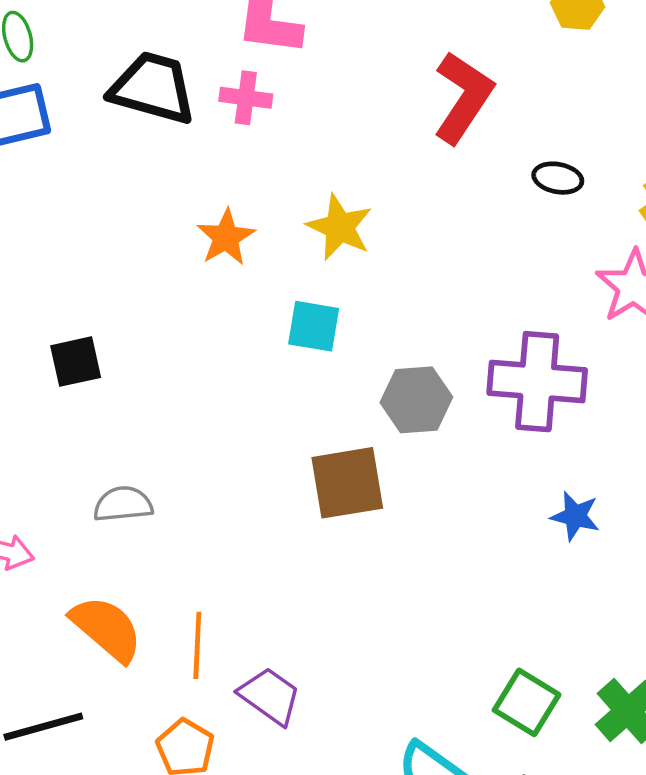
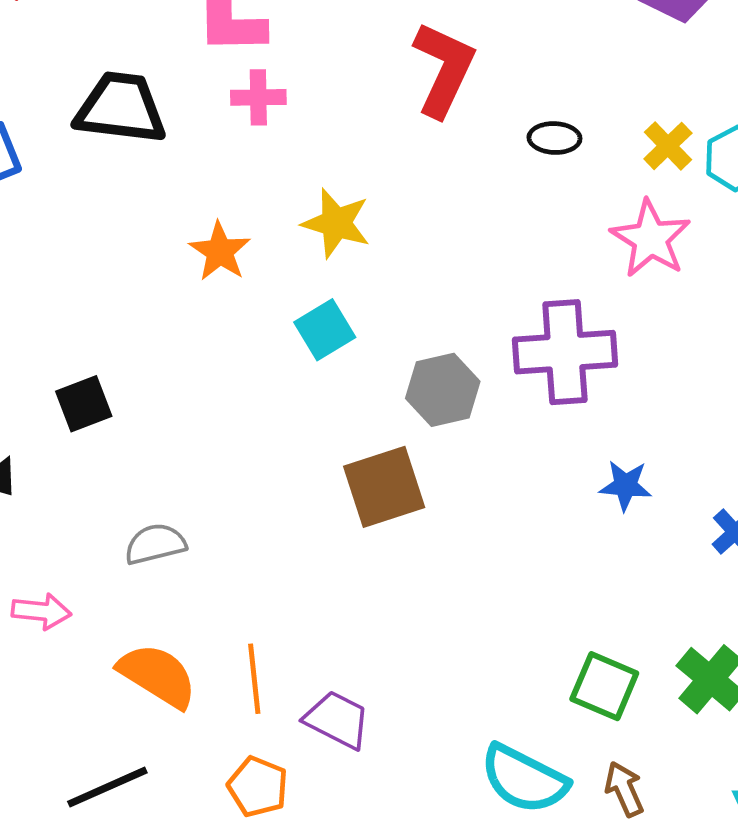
pink cross: (246, 98) -> (258, 97), moved
cyan square: (314, 326) -> (325, 330), turned -32

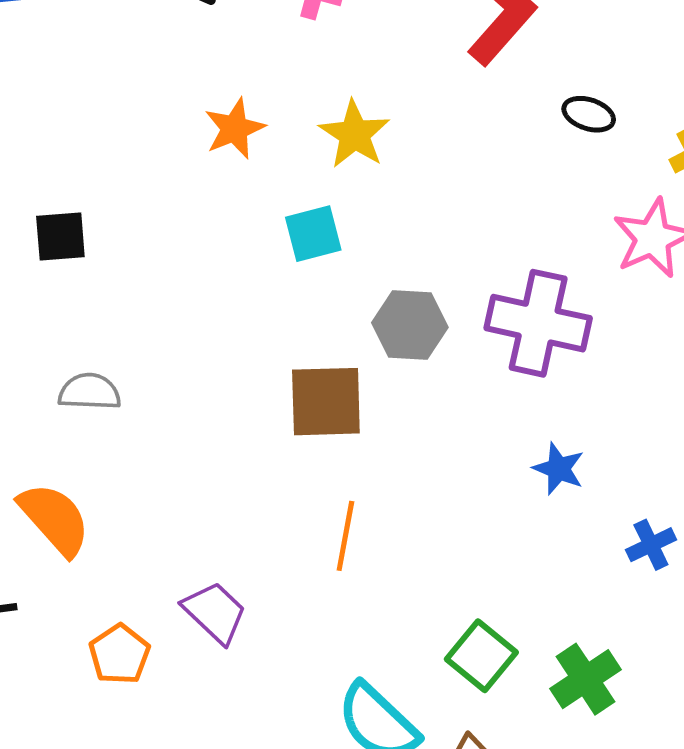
orange line: (254, 679) -> (345, 536), moved

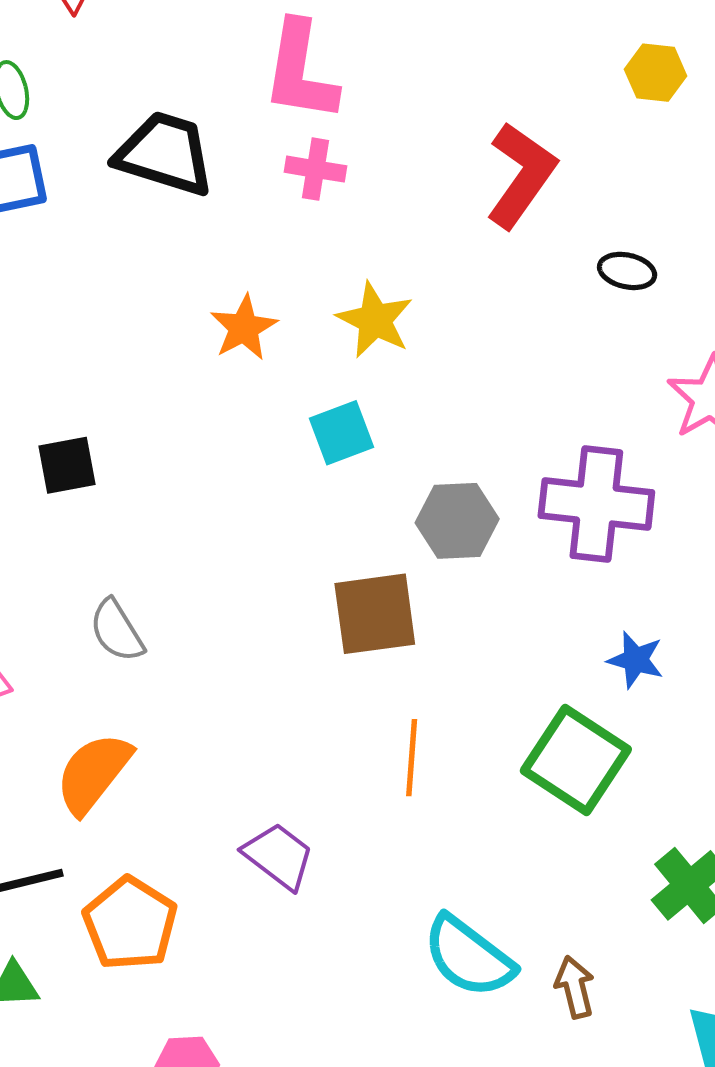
gray semicircle: (90, 392) -> (117, 631), turned -118
orange semicircle: (55, 519) -> (93, 773), turned -94
orange pentagon: (119, 654) -> (130, 924), moved, size x1.4
green square: (481, 656) -> (576, 760), moved, size x1.4

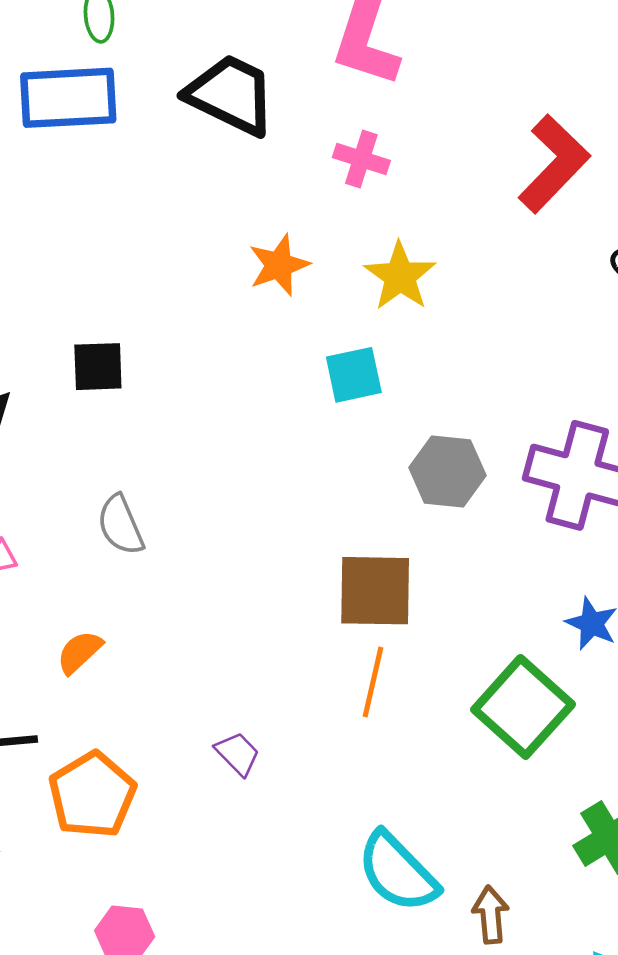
pink cross: (315, 169) -> (361, 159), moved
brown square: (375, 614) -> (375, 591), moved
orange semicircle: (93, 773) -> (80, 652), size x0.6
purple trapezoid: (279, 856) -> (238, 754), size x0.7

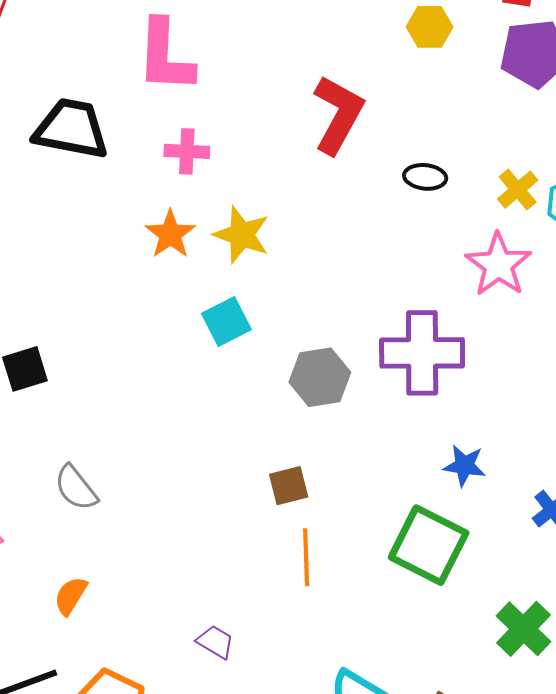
orange star: (279, 265) -> (170, 234), moved
brown square: (375, 591) -> (289, 486), size x0.6

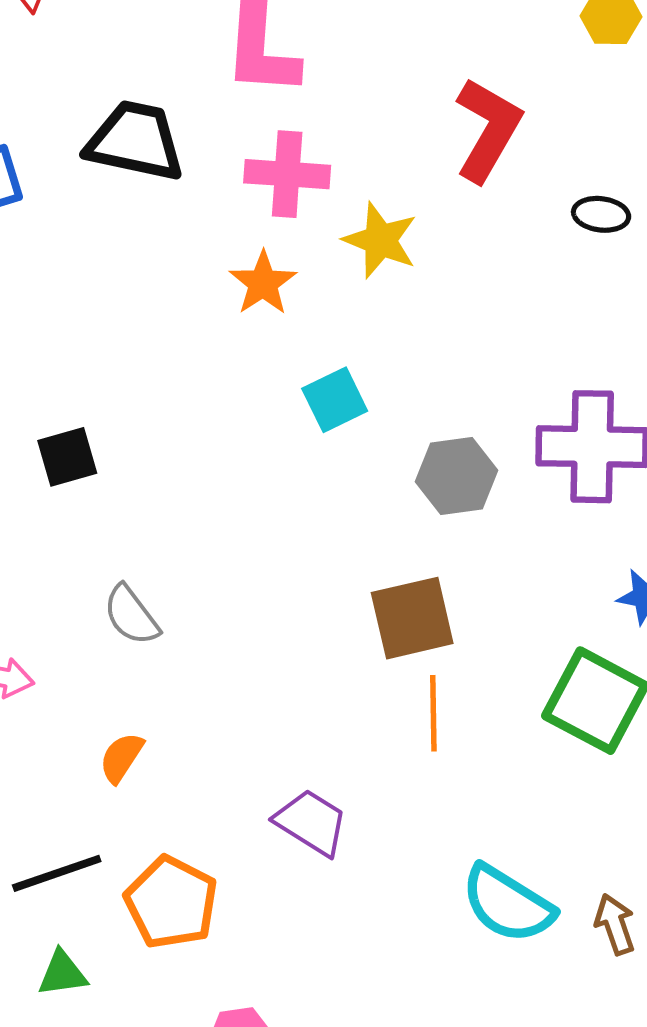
pink cross: (187, 151) -> (287, 174), size x1.4
yellow star: (242, 235) -> (380, 240), moved
brown square: (289, 486) -> (412, 618), size x1.6
purple trapezoid: (215, 642) -> (311, 822), size x1.5

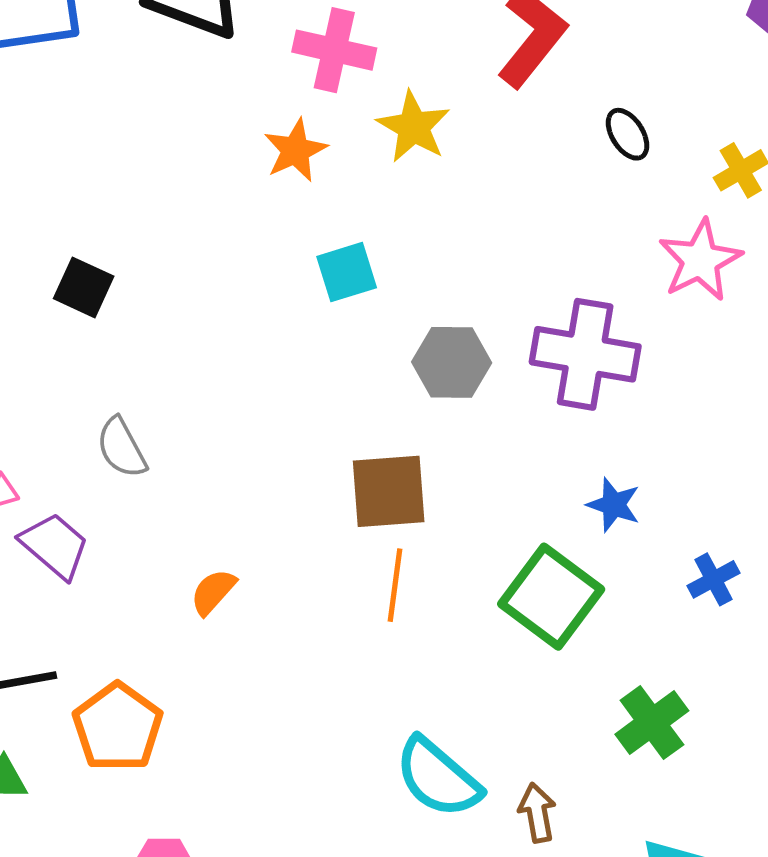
black ellipse: (601, 214) -> (628, 134), turned 42
black square: (67, 457) -> (84, 287), turned 32
orange semicircle: (121, 758) -> (213, 592), moved
purple trapezoid: (311, 822) -> (55, 546), moved

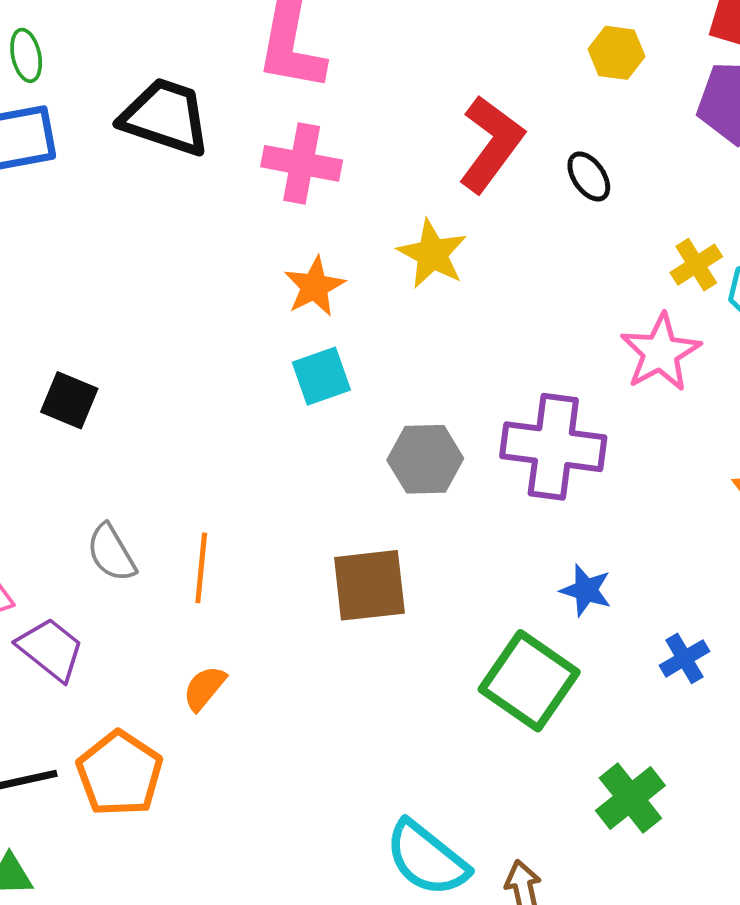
yellow star: (414, 127) -> (432, 254), moved
black ellipse: (628, 134) -> (589, 176), moved
orange star: (295, 150) -> (314, 286), moved
orange line: (395, 585) -> (201, 568), moved
orange pentagon: (118, 727) -> (120, 774), moved

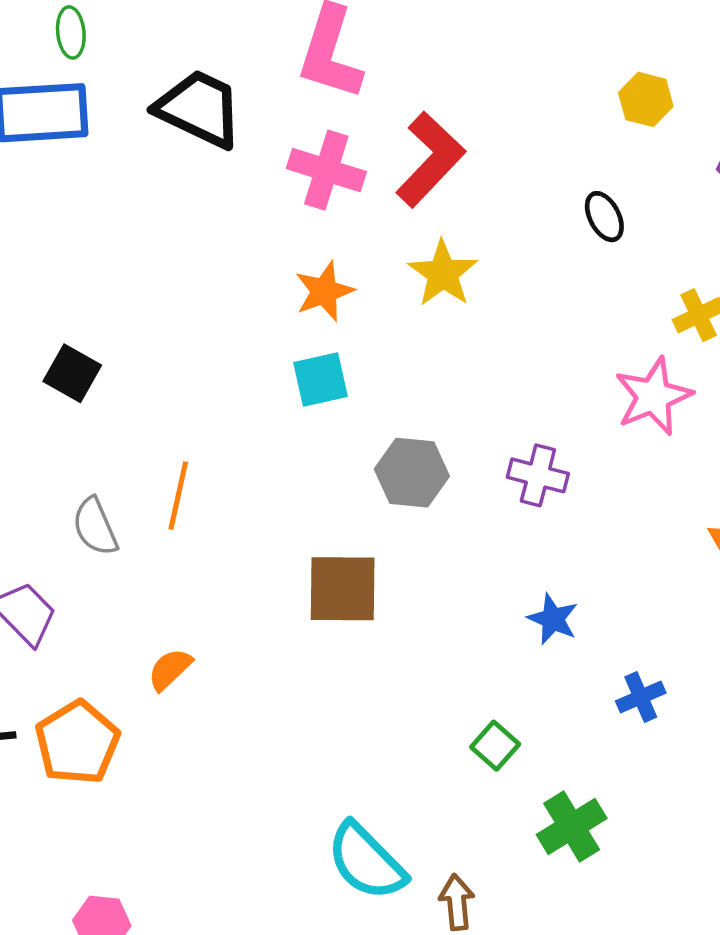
red L-shape: (491, 144) -> (430, 159), moved
purple cross: (553, 447) -> (538, 475), size x0.6
orange line: (201, 568) -> (178, 496), moved
green square: (529, 681) -> (495, 746), moved, size x0.5

